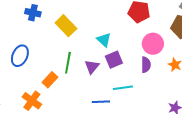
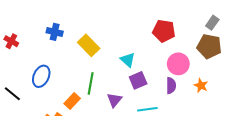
purple triangle: (92, 67) -> (114, 100), moved

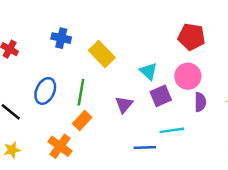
pink circle: (178, 64) -> (188, 76), moved
green line: (91, 83) -> (81, 92), moved
purple triangle: (114, 100) -> (124, 104), moved

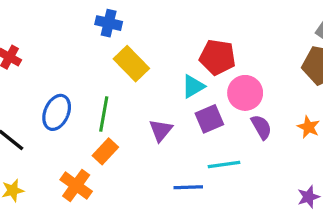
red pentagon: (192, 37) -> (217, 57), moved
blue cross: (61, 38) -> (109, 23), moved
cyan triangle: (149, 71) -> (193, 86), turned 48
purple semicircle: (200, 102) -> (261, 127), turned -30

